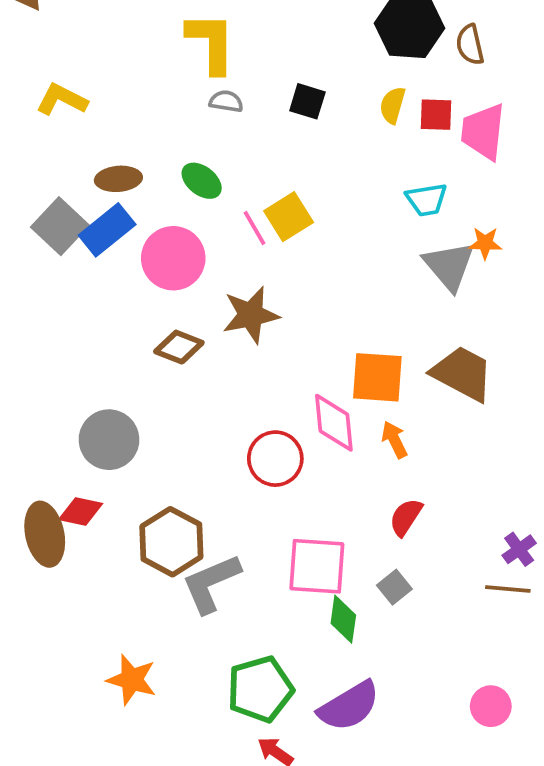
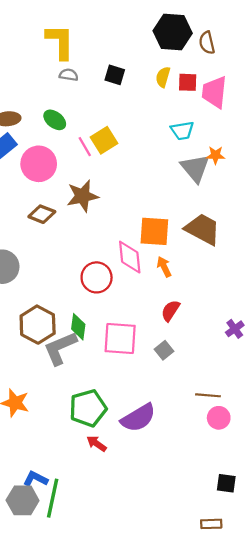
brown line: (508, 589) -> (208, 395), moved
green diamond: (343, 619) -> (78, 327), moved

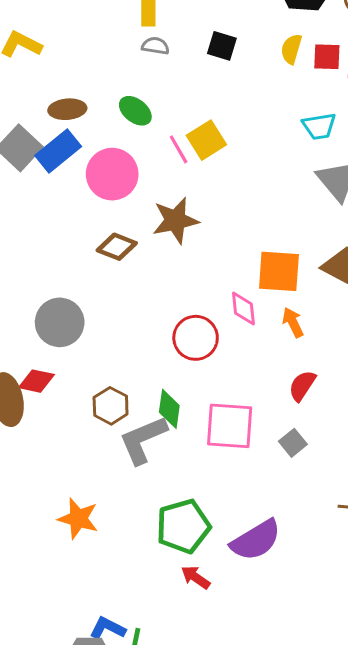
pink diamond: (130, 257) -> (243, 308), size x0.7
brown hexagon: (38, 325) -> (111, 406), size x0.7

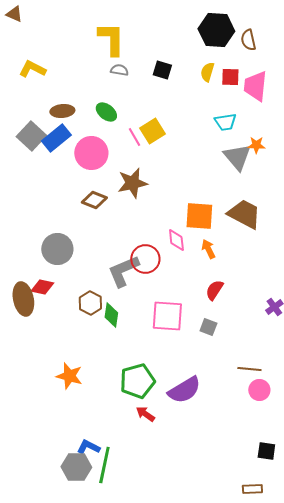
green diamond: (169, 409) -> (111, 315), moved
gray L-shape: (143, 440) -> (123, 271), moved
gray square: (293, 443) -> (208, 327), turned -30

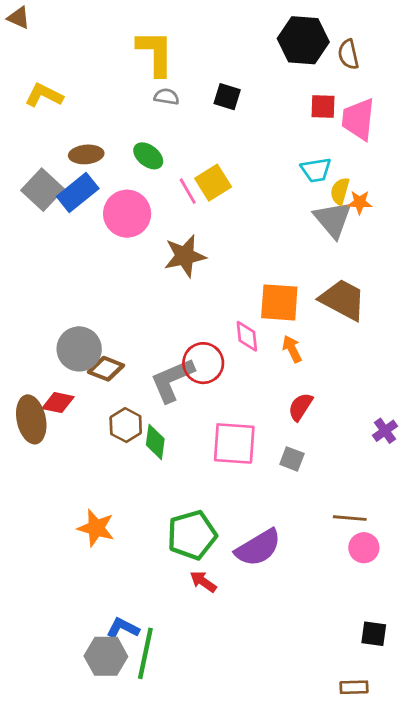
yellow semicircle: (207, 72) -> (340, 191), moved
brown diamond: (94, 200) -> (106, 369), moved

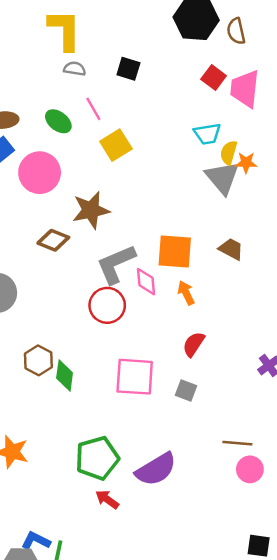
red square: (323, 107) -> (214, 77), turned 35
pink line: (188, 191) -> (93, 109), moved
brown trapezoid: (343, 300) -> (231, 249), size x0.6
brown diamond: (106, 369) -> (53, 240), moved
gray L-shape: (172, 380) -> (116, 264), moved

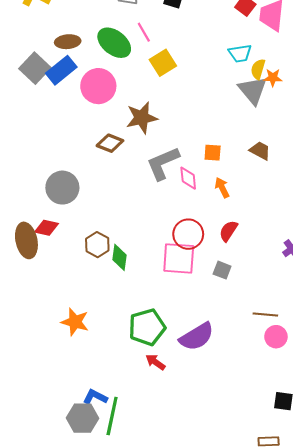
green ellipse: (58, 121) -> (114, 43), size x1.5
orange square: (175, 252) -> (213, 153), size x0.6
red circle: (107, 305) -> (188, 234), moved

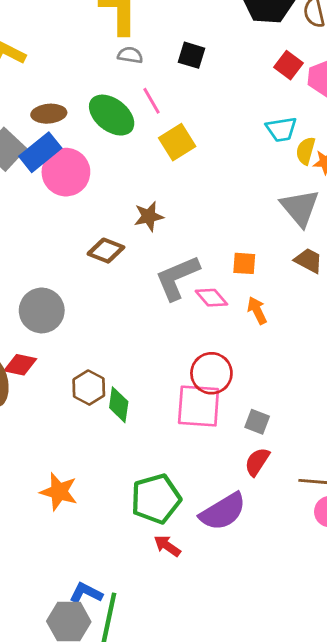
pink circle: (98, 86) -> (66, 172), moved
gray triangle: (253, 90) -> (300, 208), moved
brown star: (142, 118) -> (149, 216), size x0.7
pink diamond: (188, 178) -> (211, 298), turned -35
red semicircle: (228, 231) -> (257, 462), moved

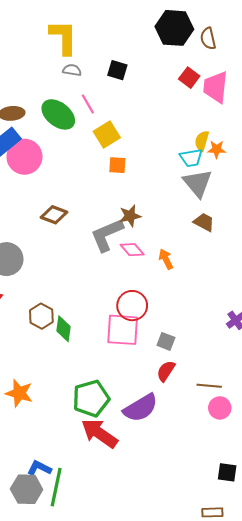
cyan trapezoid: (281, 129) -> (191, 158), moved
brown star: (149, 216) -> (130, 216), moved
orange square: (244, 263) -> (117, 165), moved
red arrow: (167, 546) -> (99, 433), size x1.8

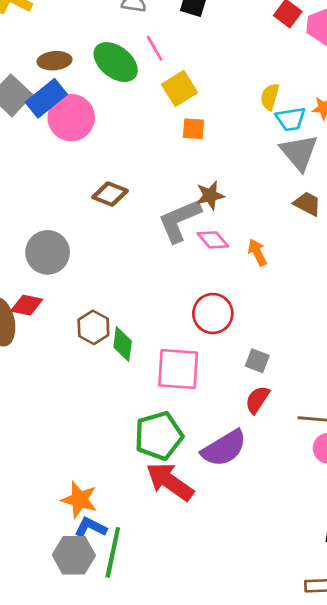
yellow semicircle: (202, 141) -> (270, 97), moved
pink square: (123, 330) -> (178, 369), moved
orange star: (19, 393) -> (80, 500), moved

